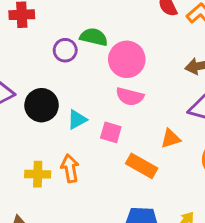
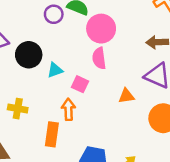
pink semicircle: (130, 97) -> (99, 58), turned 60
orange rectangle: (142, 166) -> (52, 134), moved, turned 60
orange arrow: (70, 168) -> (68, 109), moved

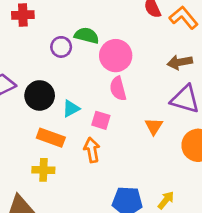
orange triangle: (126, 96) -> (154, 126), turned -42
yellow cross: (18, 109) -> (43, 170), moved
orange rectangle: (52, 134) -> (51, 138), moved, turned -70

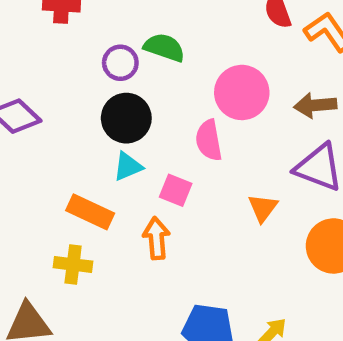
pink circle: (116, 56) -> (242, 92), moved
black circle: (40, 95) -> (126, 118), moved

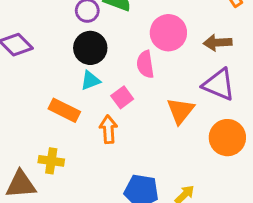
pink square: (176, 190) -> (122, 97), turned 30
orange triangle: (263, 208) -> (181, 111), size x1.4
yellow cross: (73, 264) -> (51, 161), moved

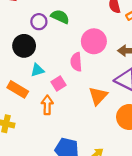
black circle: (90, 48) -> (24, 46), moved

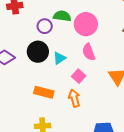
pink circle: (94, 41) -> (86, 24), moved
cyan triangle: (37, 70) -> (59, 58), moved

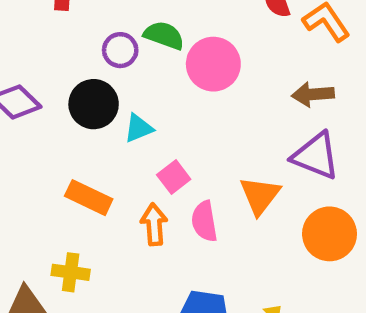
pink semicircle: (89, 52) -> (204, 221), moved

